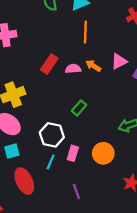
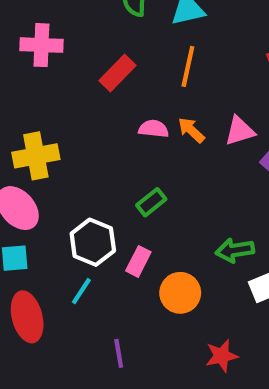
red rectangle: (49, 64) -> (117, 73), moved
pink rectangle: (73, 153) -> (138, 261), moved

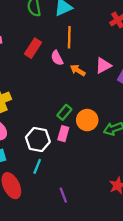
pink semicircle: (154, 129) -> (57, 58), moved, turned -112
pink rectangle: (138, 261) -> (63, 134), moved
orange circle: (180, 293) -> (87, 120), moved

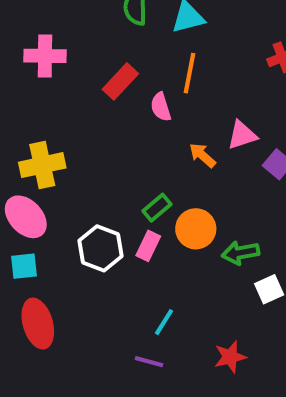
orange arrow: (78, 70) -> (202, 155), moved
cyan line: (37, 166) -> (164, 322), moved
purple line: (63, 195) -> (149, 362), moved, turned -64

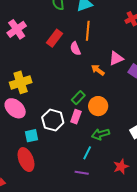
pink cross: (45, 56) -> (17, 29), turned -30
green arrow: (240, 253) -> (101, 134), moved
cyan square: (24, 266) -> (31, 136), moved

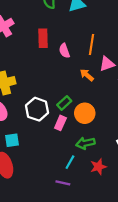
orange line: (88, 31) -> (92, 44), moved
red rectangle: (55, 38) -> (43, 38), turned -42
white hexagon: (53, 120) -> (37, 109), moved
red star: (121, 167) -> (98, 167), moved

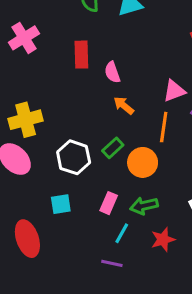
orange line: (92, 44) -> (164, 127), moved
orange arrow: (87, 75) -> (124, 106), moved
pink rectangle: (60, 123) -> (109, 203), moved
cyan square: (12, 140) -> (61, 204), moved

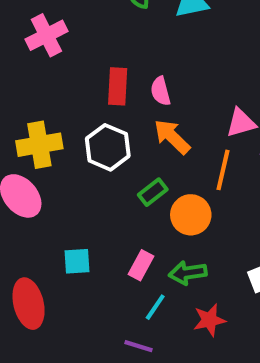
red rectangle: (81, 55) -> (118, 86), moved
orange arrow: (124, 106) -> (172, 137), size x1.4
white hexagon: (74, 157) -> (108, 147), moved

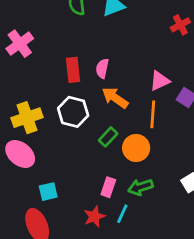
pink semicircle: (161, 91) -> (102, 68), turned 36
cyan square: (77, 261) -> (48, 192), moved
red star: (209, 320) -> (94, 217), moved

